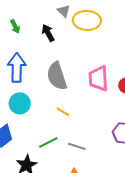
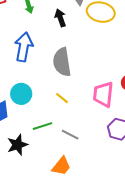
pink trapezoid: (98, 79) -> (103, 94), moved
cyan circle: (20, 103) -> (21, 94), moved

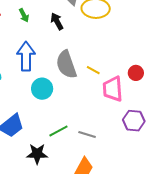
cyan circle: (21, 94) -> (42, 89), moved
yellow line: (62, 98) -> (93, 70), moved
black star: (17, 145) -> (37, 154), turned 30

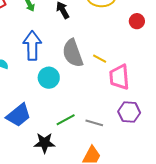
red circle: (136, 73) -> (137, 21), moved
purple hexagon: (134, 121) -> (129, 112), moved

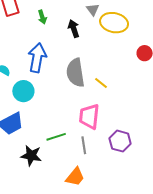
pink trapezoid: (119, 77) -> (89, 116), moved
cyan circle: (49, 78) -> (23, 91), moved
gray line: (94, 123) -> (84, 145), turned 54

